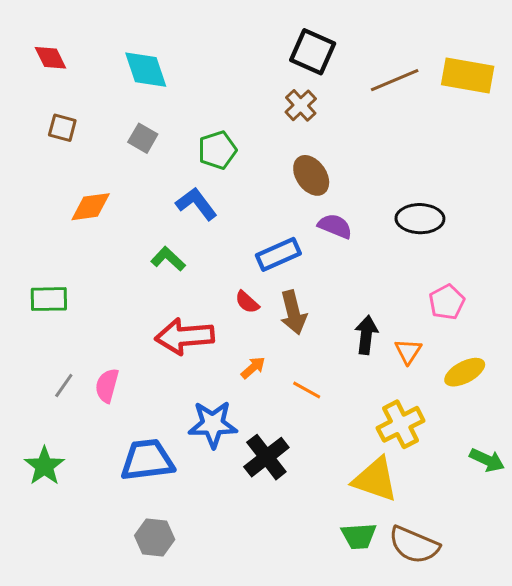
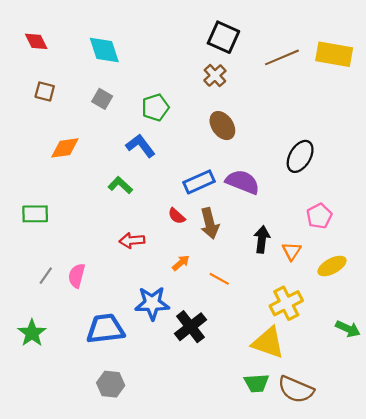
black ellipse: (420, 219) -> (300, 156), turned -60
purple semicircle: (335, 226) -> (243, 182), moved, size x1.4
red arrow: (185, 336) -> (132, 240), size x0.6

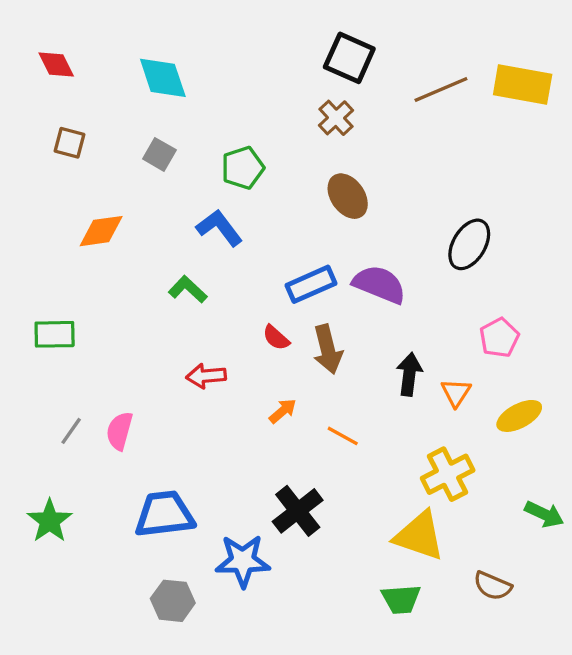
blue star: (152, 303) -> (243, 561), moved
brown semicircle: (296, 389) -> (493, 586), moved, size x0.7

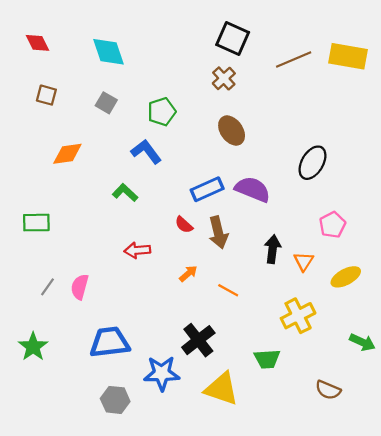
yellow triangle: (419, 536) -> (222, 389), moved
green trapezoid: (401, 599) -> (267, 359), moved

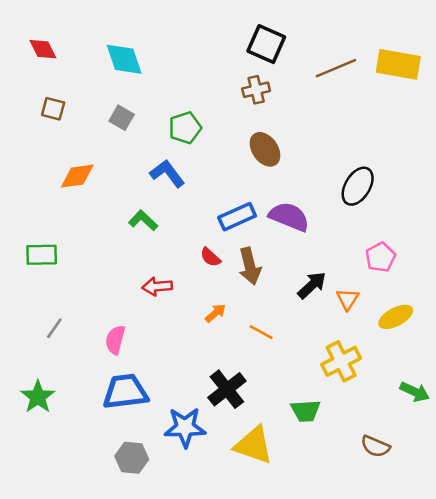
brown cross: (224, 78) -> (256, 90), turned 30
black arrow: (273, 249) -> (312, 285), turned 40
pink semicircle: (80, 287) -> (115, 340), moved

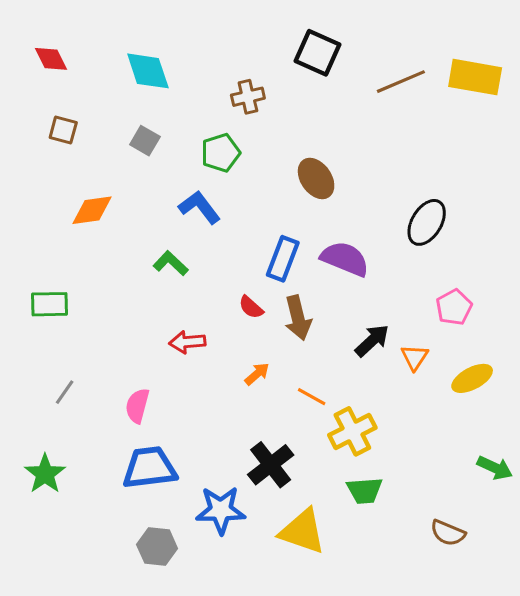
brown cross: (256, 90) -> (248, 97), moved
blue rectangle: (237, 217) -> (283, 259), turned -45
yellow cross: (341, 361) -> (352, 431), moved

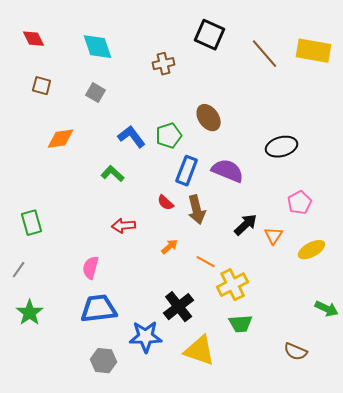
brown line: (401, 82) -> (265, 54), turned 72
green pentagon: (221, 153) -> (169, 136), moved
black ellipse: (427, 222) -> (282, 147), turned 44
green rectangle: (50, 304) -> (32, 223), moved, turned 75
gray line: (65, 392) -> (19, 270), moved

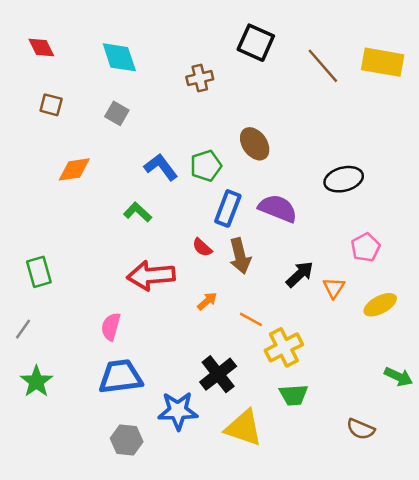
red arrow: (124, 226) -> (151, 275), size x1.6

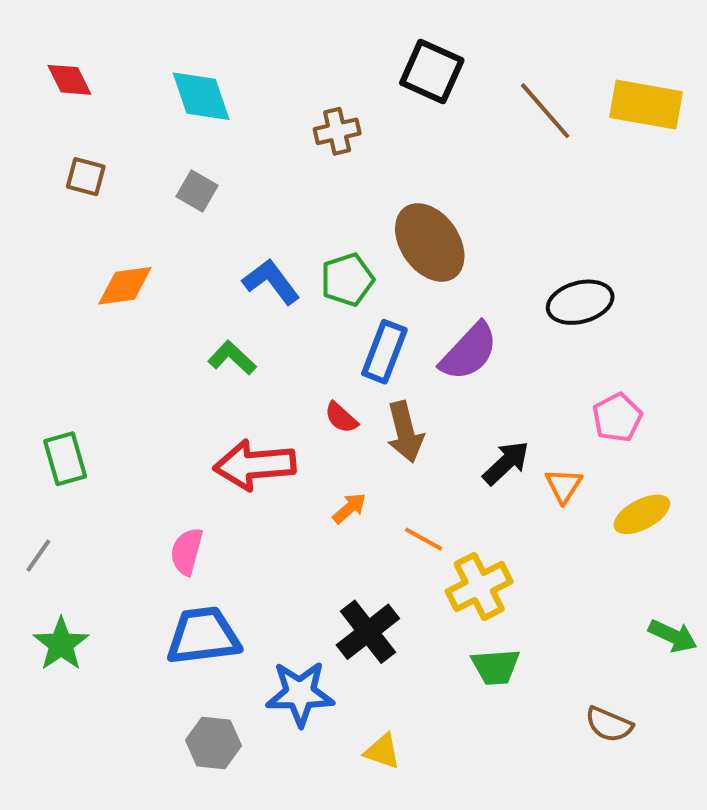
brown ellipse: (255, 144) -> (430, 242), size x1.4
purple semicircle: (278, 208) -> (469, 352), turned 111
yellow triangle: (244, 428) -> (382, 751), moved, size x0.6

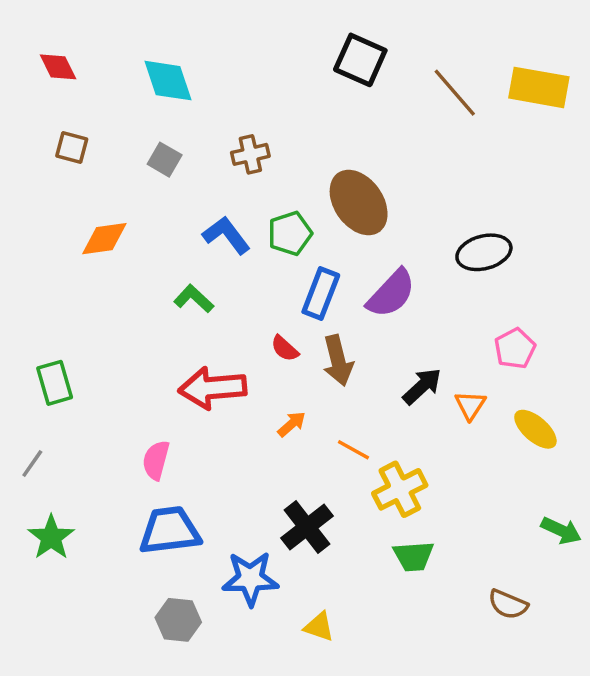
brown cross: (337, 131) -> (250, 154), moved
yellow ellipse: (642, 514) -> (535, 429), turned 69

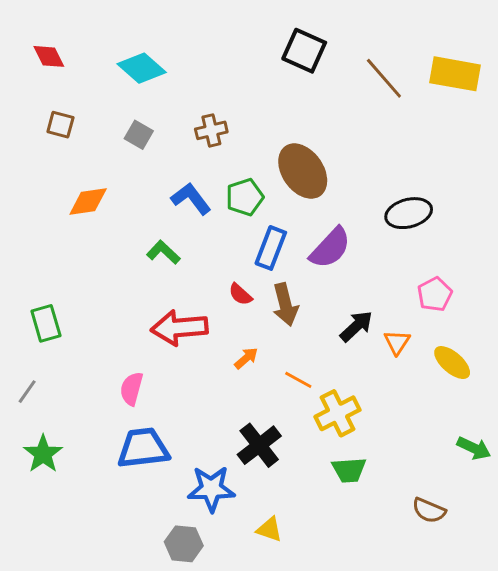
cyan diamond: (168, 81) -> (142, 68), turned -30
gray hexagon: (178, 620) -> (184, 544), moved

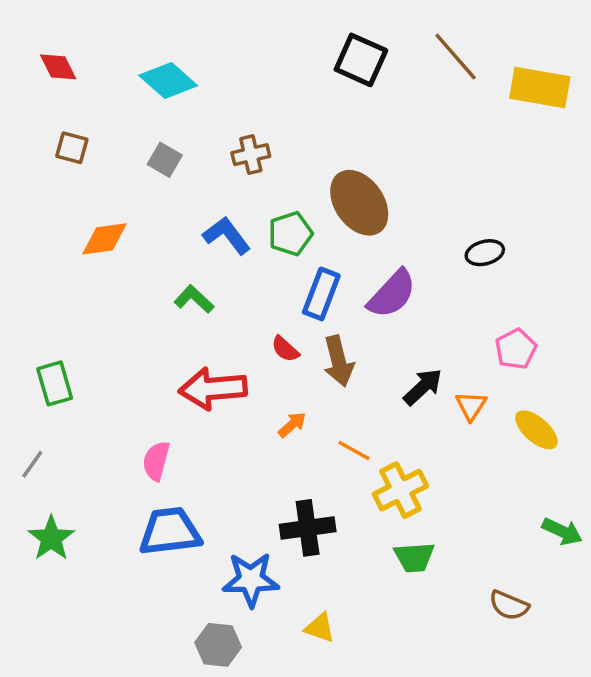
brown line: (384, 78) -> (456, 56), moved
black ellipse: (409, 213) -> (485, 253), size x0.7
black cross: (259, 445) -> (308, 528), turned 30

